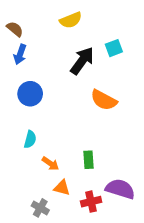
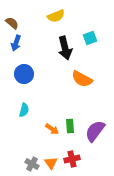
black arrow: (82, 61) -> (65, 48), turned 130
orange arrow: (50, 164) -> (52, 129), moved
orange triangle: (62, 188) -> (51, 163), moved, turned 40
purple semicircle: (120, 189) -> (95, 131), moved, turned -70

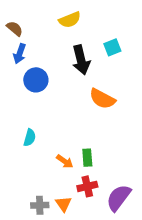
blue circle: (24, 74) -> (36, 80), moved
purple semicircle: (95, 131) -> (119, 198), moved
red cross: (72, 159) -> (87, 186), moved
gray cross: (32, 164) -> (40, 205), turned -32

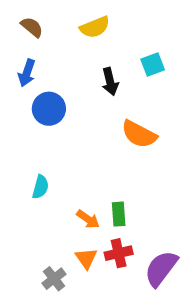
brown semicircle: (15, 29) -> (32, 27), moved
black arrow: (81, 60) -> (110, 82), size x0.7
orange triangle: (63, 204) -> (86, 258), moved
gray cross: (40, 205) -> (54, 279), turned -36

